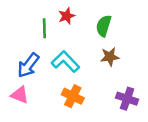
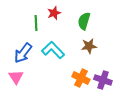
pink triangle: (20, 95) -> (16, 77), turned 35
orange cross: (73, 96) -> (81, 78), moved

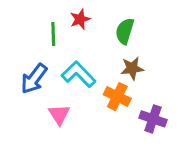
pink triangle: (16, 77) -> (59, 114), moved
orange cross: (81, 78) -> (117, 97), moved

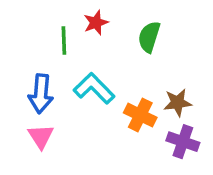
brown star: (132, 68) -> (178, 103), moved
blue arrow: (34, 79) -> (41, 94), turned -32
pink triangle: (59, 114) -> (41, 136), moved

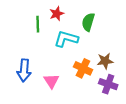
cyan L-shape: (94, 88) -> (66, 39), moved, turned -30
blue arrow: (41, 94) -> (24, 70), moved
pink triangle: (41, 136) -> (51, 81), moved

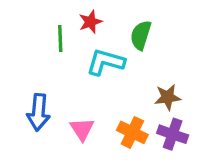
orange cross: (83, 68) -> (132, 132), moved

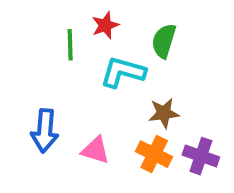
brown star: (168, 97) -> (164, 113), moved
pink triangle: (82, 129) -> (96, 150), turned -40

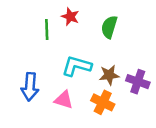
red star: (105, 25) -> (70, 17), turned -30
cyan L-shape: (123, 72) -> (77, 66), moved
purple cross: (201, 156) -> (138, 82), moved

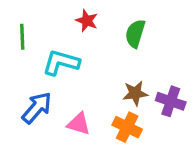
green line: (47, 30) -> (22, 37), moved
cyan L-shape: (77, 66) -> (61, 63), moved
blue arrow: (30, 87) -> (37, 108), turned -144

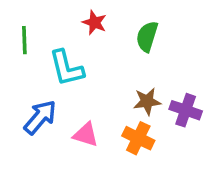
cyan L-shape: (61, 63) -> (66, 68), turned -120

